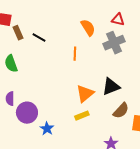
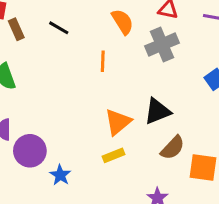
black line: (39, 38) -> (59, 28), moved

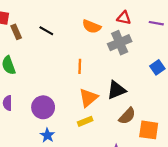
orange semicircle: (123, 22) -> (92, 26), turned 144
orange line: (103, 61) -> (80, 66), moved
purple circle: (30, 151) -> (43, 107), moved

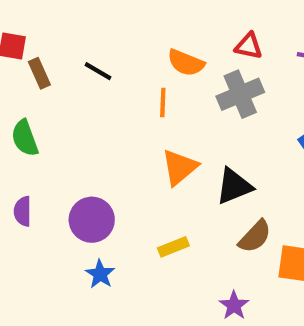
orange line: (80, 66) -> (163, 103), moved
orange triangle: (88, 98) -> (180, 167), moved

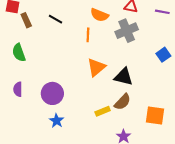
black triangle: (234, 186) -> (124, 77), turned 36
brown semicircle: (255, 236) -> (123, 102), moved
yellow rectangle: (173, 247) -> (103, 111), moved

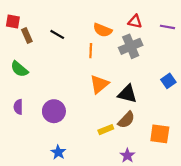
green semicircle: (19, 53) -> (19, 69), turned -30
blue square: (163, 55) -> (168, 81), moved
blue star: (57, 121) -> (58, 152), moved

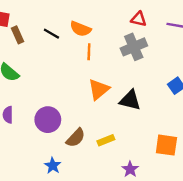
orange semicircle: (103, 30) -> (80, 29), moved
brown semicircle: (126, 120) -> (76, 138), moved

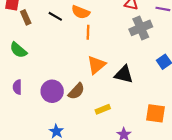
gray cross: (134, 47) -> (141, 28), moved
brown semicircle: (76, 138) -> (76, 91), moved

